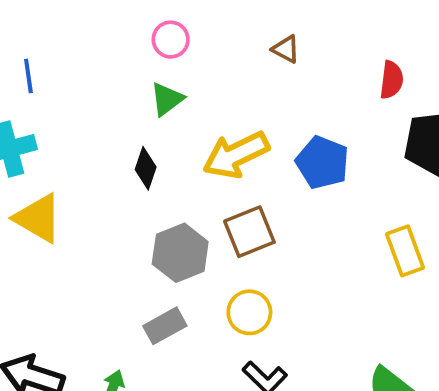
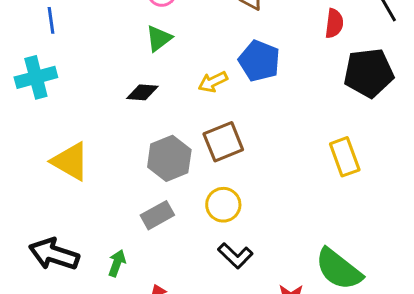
yellow arrow: (236, 155) -> (213, 82), size x0.6
blue pentagon: (322, 162) -> (259, 61), moved
black diamond: (146, 168) -> (142, 92), turned 76
yellow triangle: (38, 218) -> (70, 161), moved

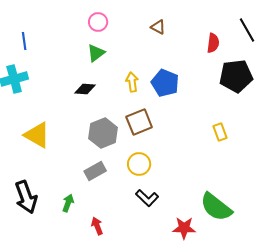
blue pentagon: (259, 61) -> (165, 83), moved
yellow arrow: (213, 82) -> (132, 82), turned 108
yellow rectangle: (345, 157) -> (220, 132), size x0.7
black arrow: (54, 254) -> (26, 197), turned -128

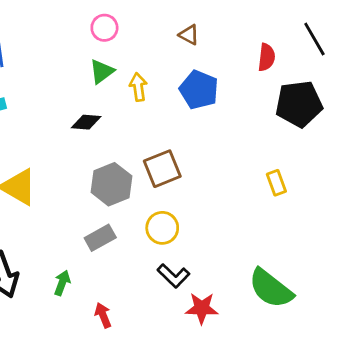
yellow arrow: (132, 82) -> (138, 87), moved
blue pentagon: (165, 83) -> (199, 90), moved
red star: (184, 228) -> (202, 308), moved

